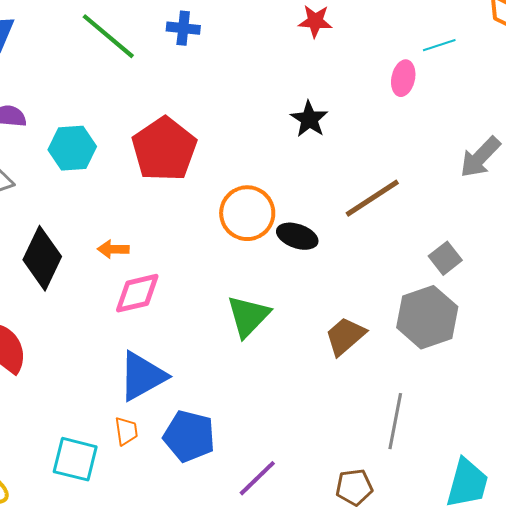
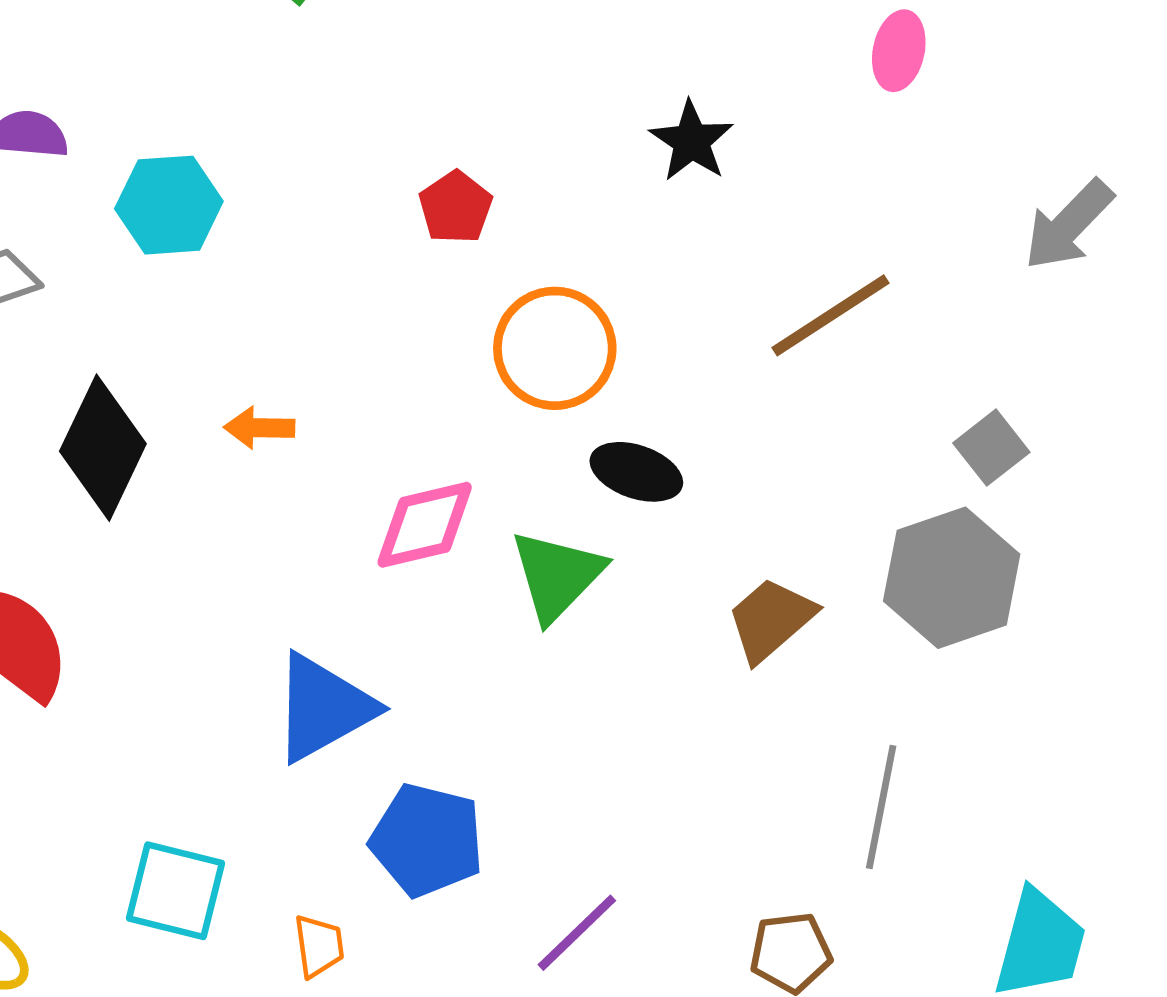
red pentagon: (164, 149) -> (456, 207), moved, size x0.5
black ellipse: (297, 236) -> (636, 472), moved
pink diamond: (137, 293) -> (425, 525), moved
orange trapezoid: (126, 431) -> (319, 946), moved

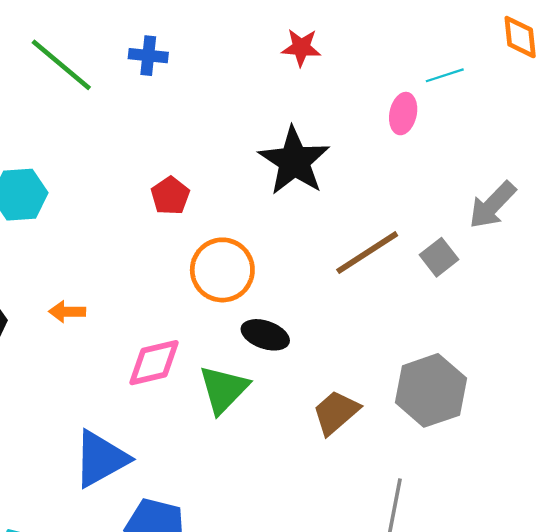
black star: (691, 141) -> (294, 161), size x1.6
gray square: (991, 448) -> (439, 257), moved

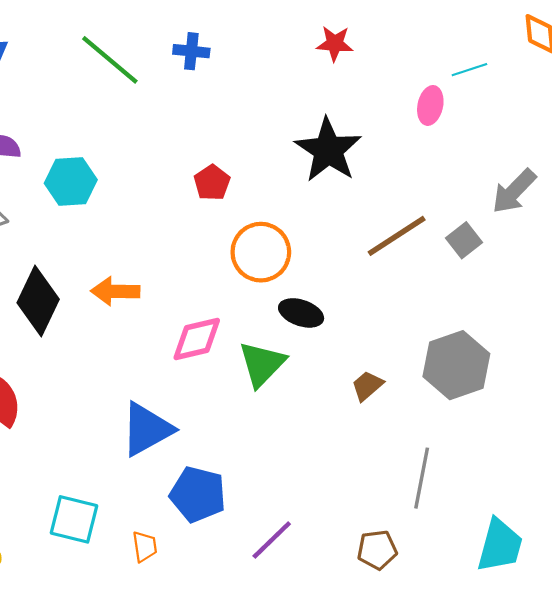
orange arrow: (67, 312) -> (115, 291), size x1.4
brown trapezoid: (336, 412) -> (367, 386), size x0.7

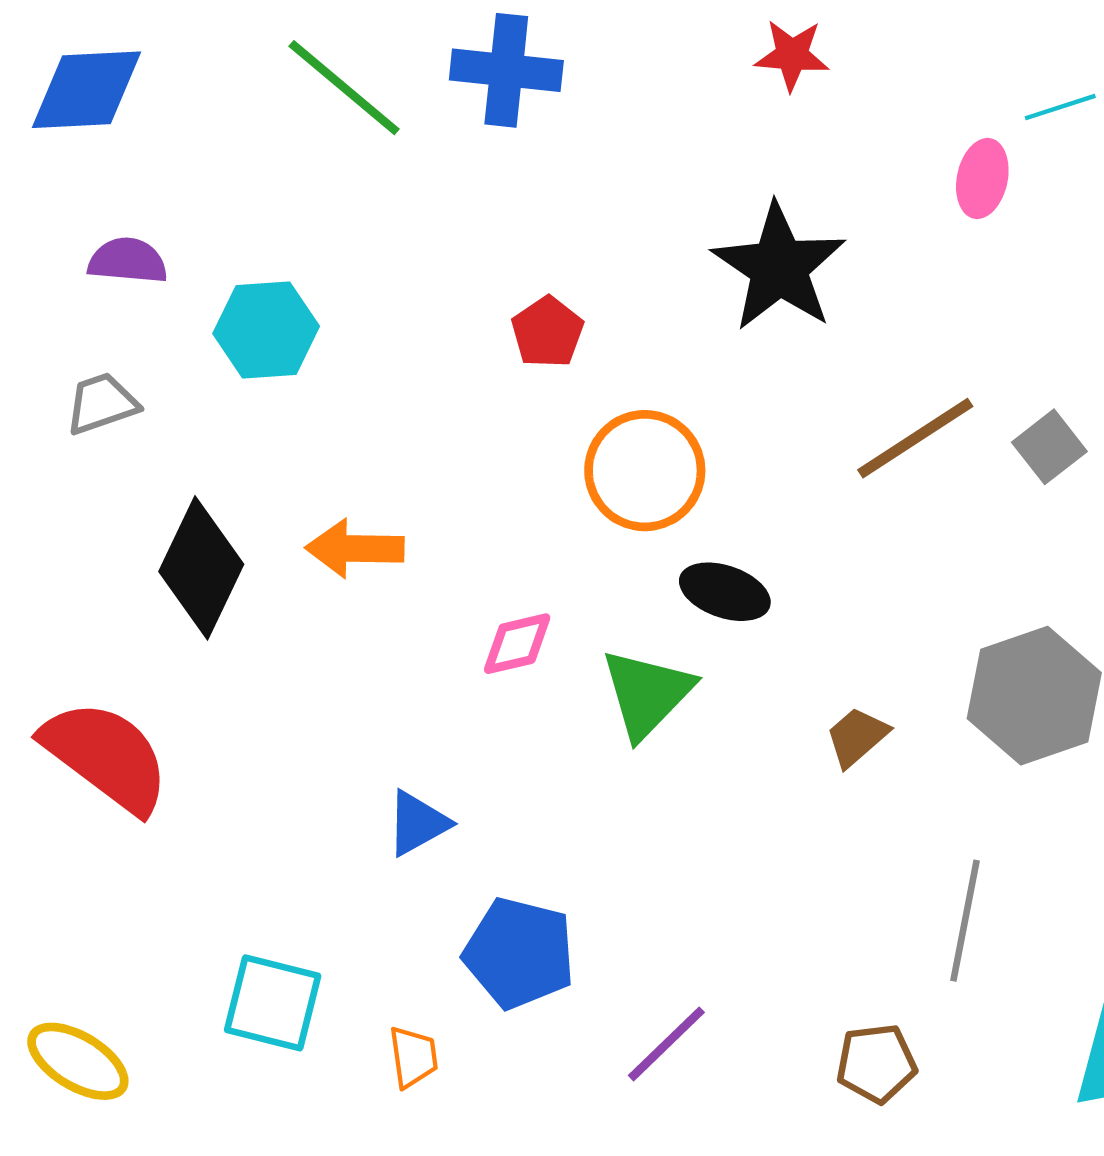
blue cross: (191, 51) -> (506, 70), size x1.5
pink diamond: (197, 339) -> (517, 644), size x0.7
blue triangle: (147, 429) -> (418, 823), size x0.6

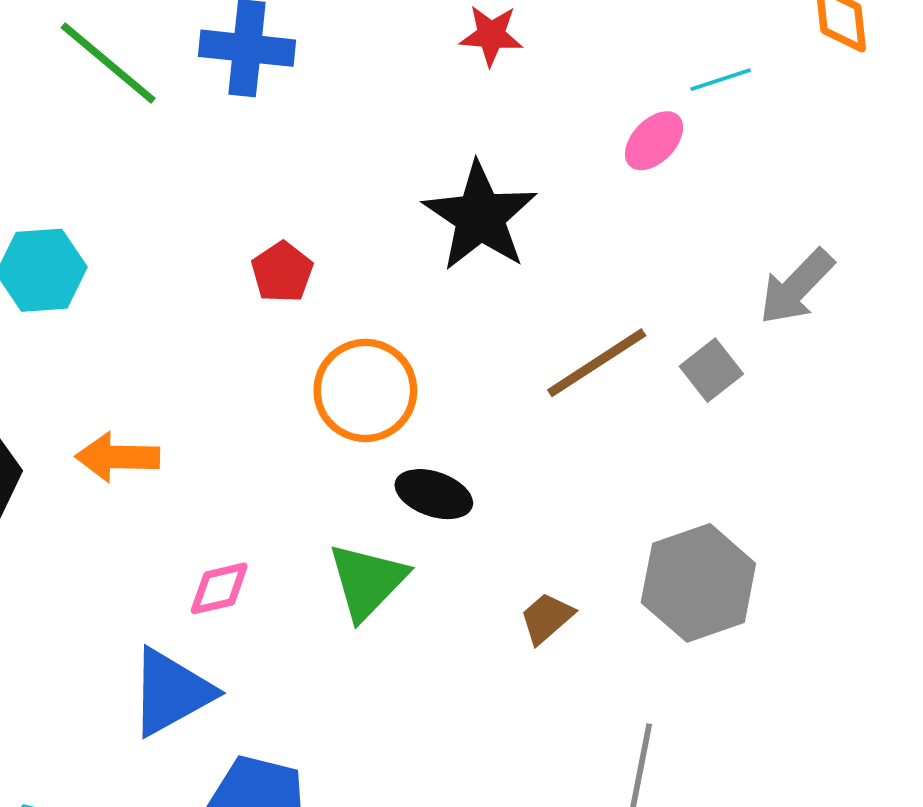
pink ellipse: (982, 178) -> (654, 141), turned 32
pink diamond: (517, 644) -> (219, 588), moved
blue triangle: (418, 823) -> (171, 692), size x1.6

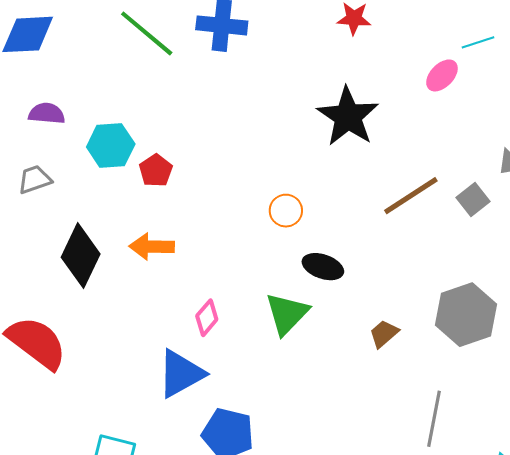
red pentagon: (282, 272) -> (156, 171), moved
orange circle: (365, 390) -> (286, 211), size x0.6
pink diamond: (219, 588) -> (207, 318), turned -36

